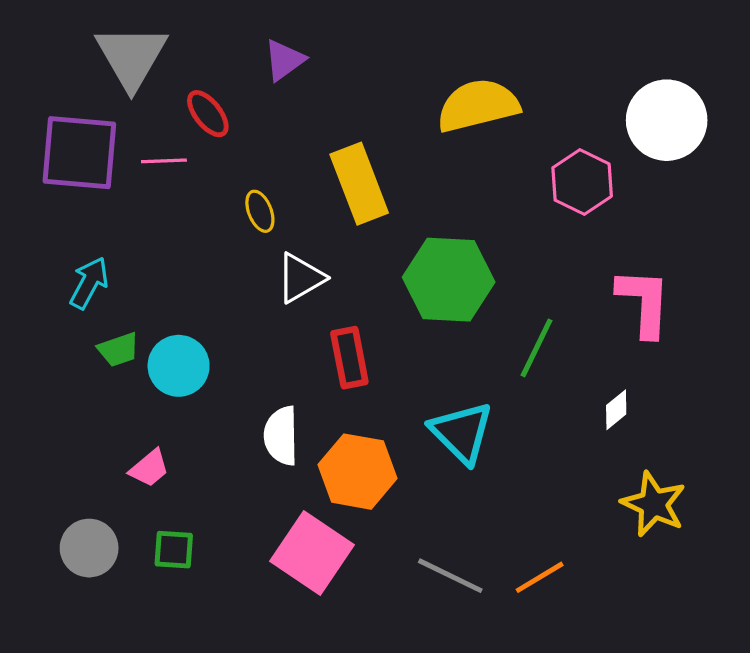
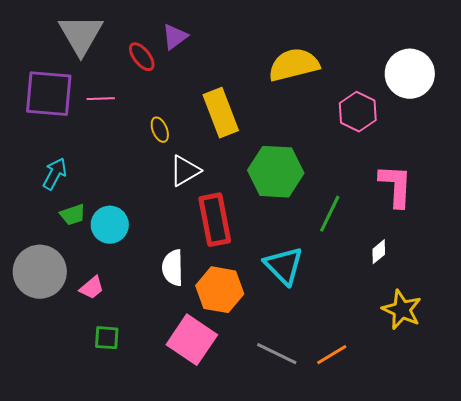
red ellipse: (208, 114) -> (142, 57), moved
red rectangle: (349, 358) -> (215, 220), size x1.4
gray circle: (89, 548) -> (40, 272), moved, size x1.5

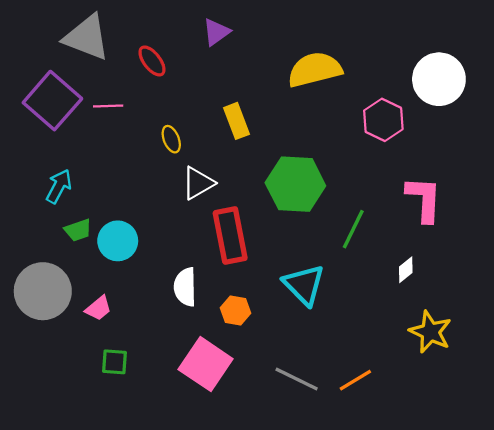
gray triangle: (81, 35) -> (87, 37), turned -39
purple triangle: (175, 37) -> (216, 32), moved
purple square: (49, 94) -> (52, 101), turned 36
yellow rectangle: (221, 113) -> (237, 121), size x0.7
orange hexagon: (220, 290) -> (235, 310), size x0.6

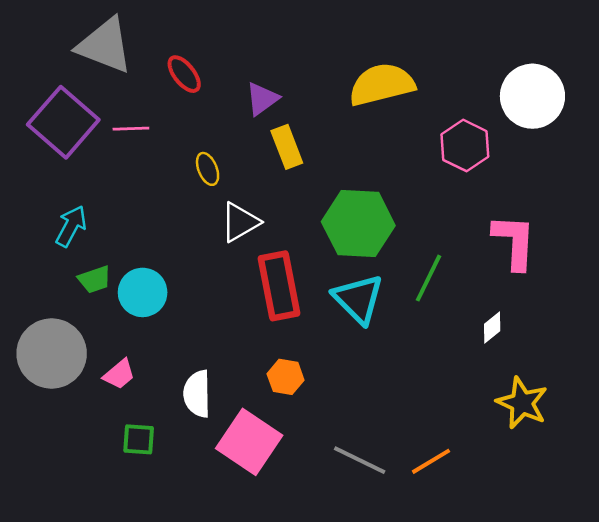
purple triangle: (216, 32) -> (262, 99), moved
cyan triangle: (304, 285) -> (358, 299), moved
white semicircle: (185, 287) -> (197, 394), moved

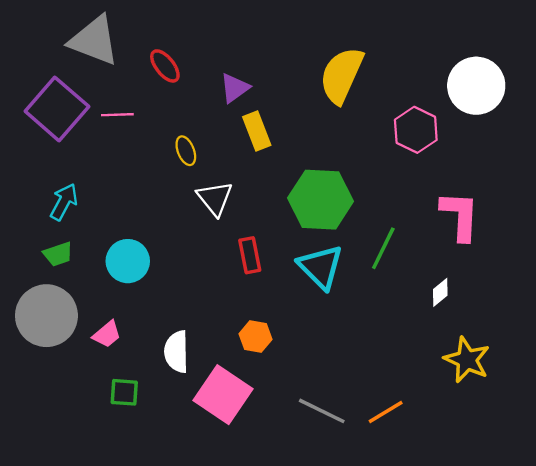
yellow semicircle: (382, 84) -> (341, 75), turned -52
white triangle: (240, 222) -> (215, 198), turned -39
green trapezoid: (95, 279) -> (58, 254), moved
red rectangle: (279, 286) -> (250, 255), size x0.6

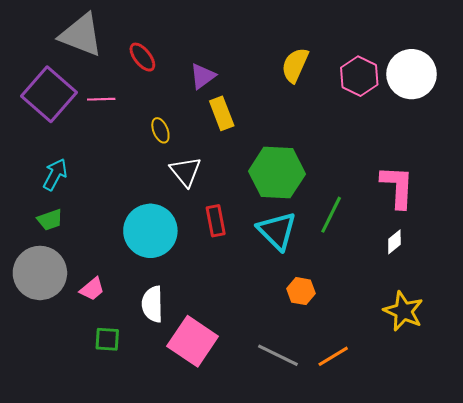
yellow semicircle: (341, 75) -> (295, 65), size x0.7
pink hexagon: (416, 130) -> (359, 76), moved
cyan circle: (128, 261) -> (150, 231), moved, size x1.4
white diamond: (440, 292) -> (394, 242), moved
orange hexagon: (256, 337) -> (301, 291), moved

